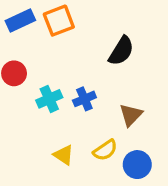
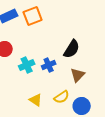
black semicircle: (121, 51) -> (72, 49), moved

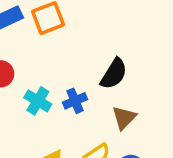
cyan cross: (27, 65) -> (38, 101), turned -35

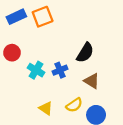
brown triangle: (124, 118) -> (92, 81), turned -42

